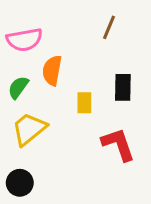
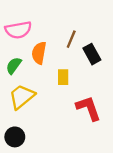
brown line: (109, 27) -> (71, 39), moved
black rectangle: (123, 87) -> (92, 54), moved, turned -30

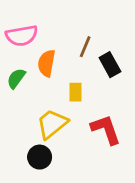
yellow trapezoid: (22, 97) -> (52, 124), moved
black circle: (15, 137) -> (40, 157), moved

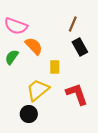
pink semicircle: (22, 36) -> (16, 26), turned 30
brown line: (85, 47) -> (73, 24), moved
orange semicircle: (46, 63) -> (34, 46), turned 126

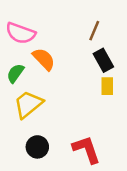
yellow rectangle: (55, 67) -> (107, 86), moved
yellow trapezoid: (38, 90) -> (28, 104), moved
red L-shape: (77, 94) -> (86, 149), moved

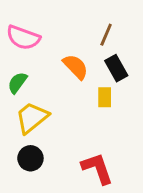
orange semicircle: (44, 59) -> (76, 67), moved
yellow rectangle: (107, 86) -> (105, 97), moved
black circle: (37, 147) -> (30, 158), moved

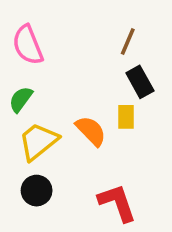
pink semicircle: (23, 38) -> (28, 45), turned 48
orange semicircle: (76, 67) -> (91, 131), moved

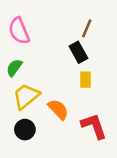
black rectangle: (140, 82) -> (78, 52), moved
orange semicircle: (91, 131) -> (58, 109), moved
red L-shape: (117, 203) -> (94, 126), moved

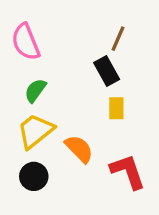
green semicircle: (14, 68) -> (35, 90), moved

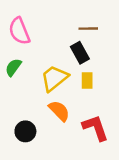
brown line: (118, 39) -> (88, 29), turned 66
green semicircle: (35, 90) -> (13, 67), moved
yellow trapezoid: (35, 131) -> (54, 78), moved

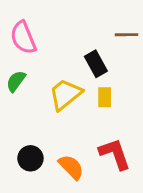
brown line: (88, 29) -> (126, 35), moved
orange semicircle: (59, 111) -> (71, 167), moved

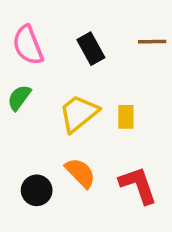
black rectangle: (96, 64) -> (91, 49), moved
orange semicircle: (71, 167) -> (80, 173), moved

